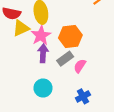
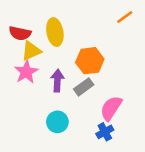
pink star: (41, 35) -> (26, 72), moved
pink semicircle: (80, 66) -> (111, 108), moved, size x1.5

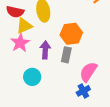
gray rectangle: (84, 87) -> (66, 55), turned -42
cyan circle: (57, 122) -> (32, 77), moved

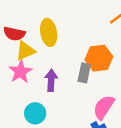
orange hexagon: (71, 34) -> (99, 58), moved
gray rectangle: (66, 55) -> (84, 73), moved

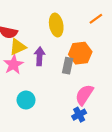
yellow ellipse: (49, 32) -> (56, 25), moved
purple arrow: (51, 80) -> (40, 56), moved

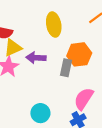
purple arrow: (40, 56) -> (36, 58), turned -90
cyan circle: (26, 100) -> (40, 113), moved

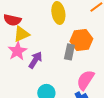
purple arrow: (36, 58) -> (35, 60), moved, turned 120

